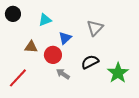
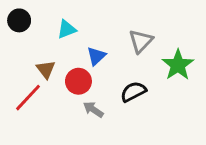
brown triangle: (31, 47) -> (46, 69), turned 48
green star: (118, 73) -> (178, 65), moved
red line: (18, 78) -> (28, 98), moved

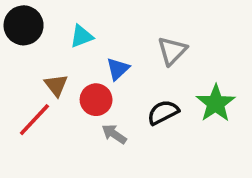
black circle: (19, 20) -> (24, 25), size x1.4
green star: (178, 65) -> (216, 103), moved

